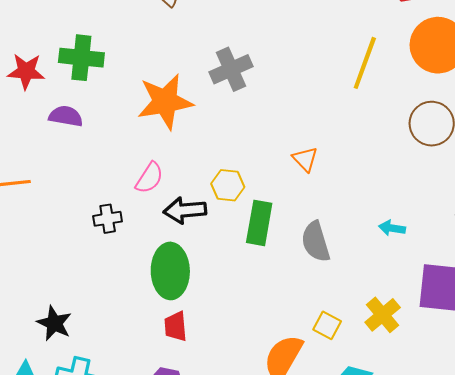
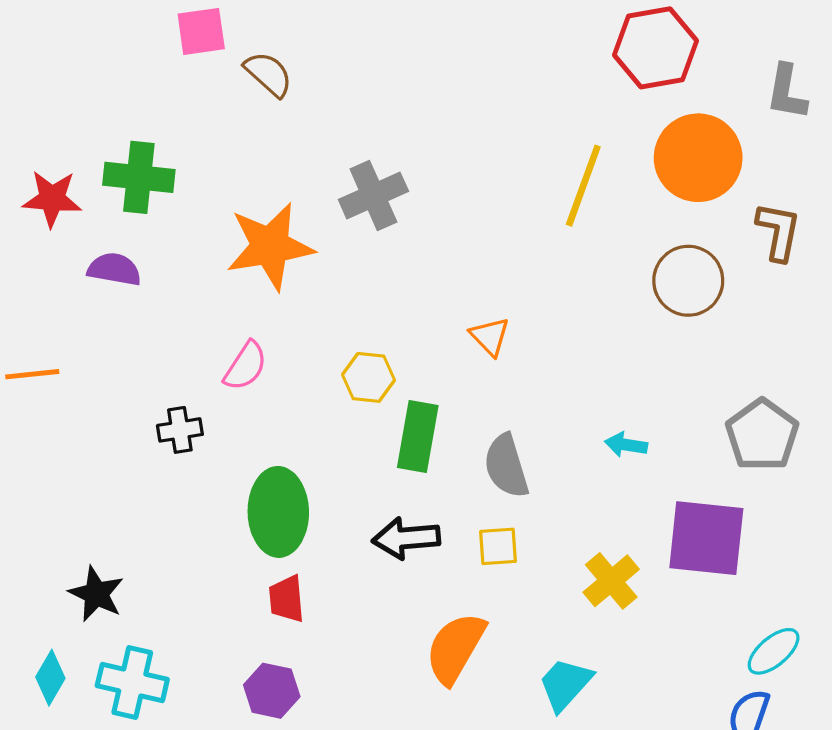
black arrow: (185, 210) -> (406, 538), moved
yellow square: (327, 325) -> (498, 546), moved, turned -32

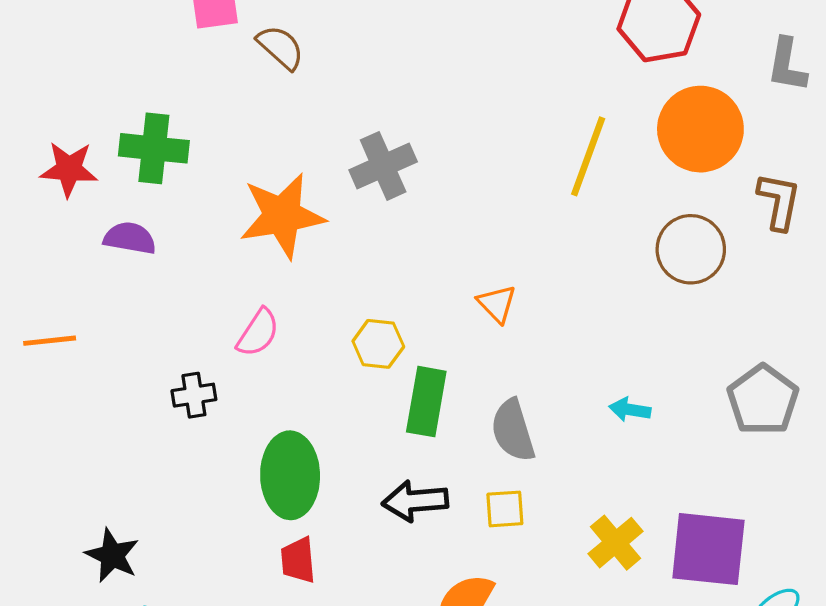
purple square: (706, 538) -> (708, 549), moved

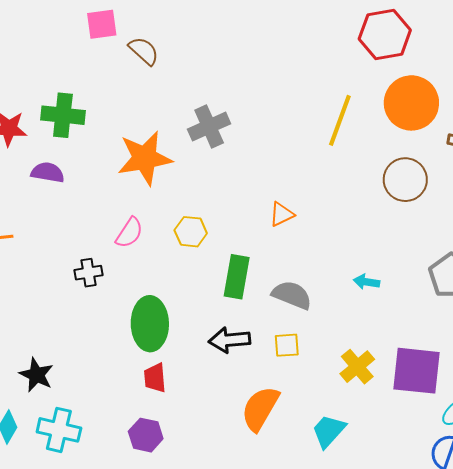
orange triangle: (497, 304) -> (282, 214), turned 48
yellow hexagon: (378, 344) -> (191, 232), moved
gray semicircle: (513, 430) -> (292, 295), turned 129

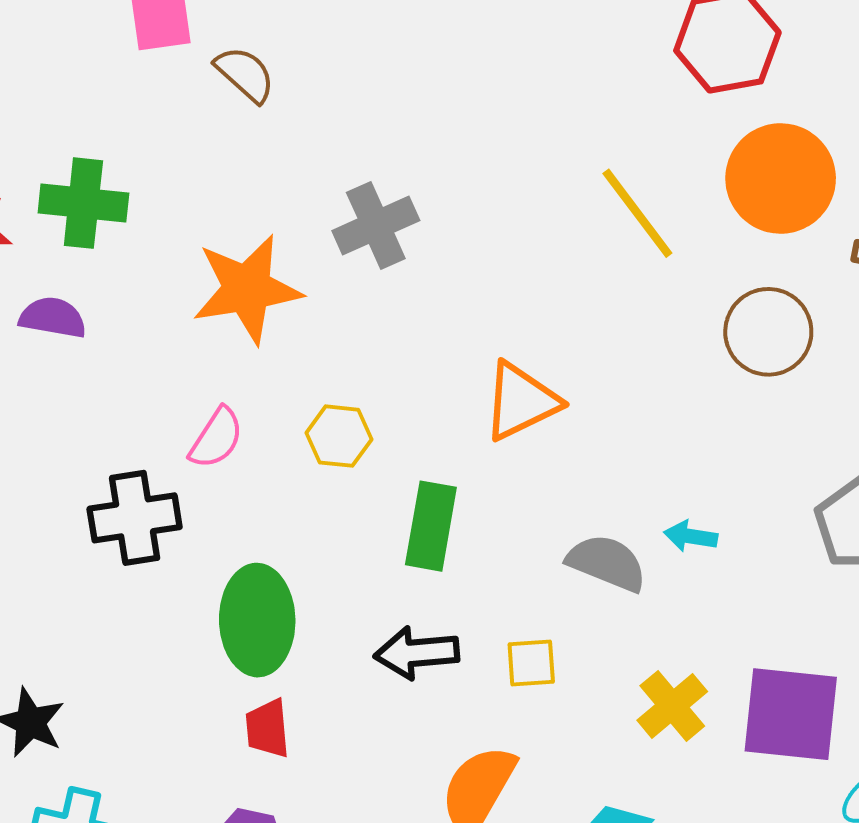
yellow line: (340, 120) -> (637, 213), turned -57
orange triangle: (282, 214) -> (521, 401), size x1.6
black cross: (89, 273) -> (135, 518), size x1.6
gray semicircle: (292, 295) -> (607, 563), moved

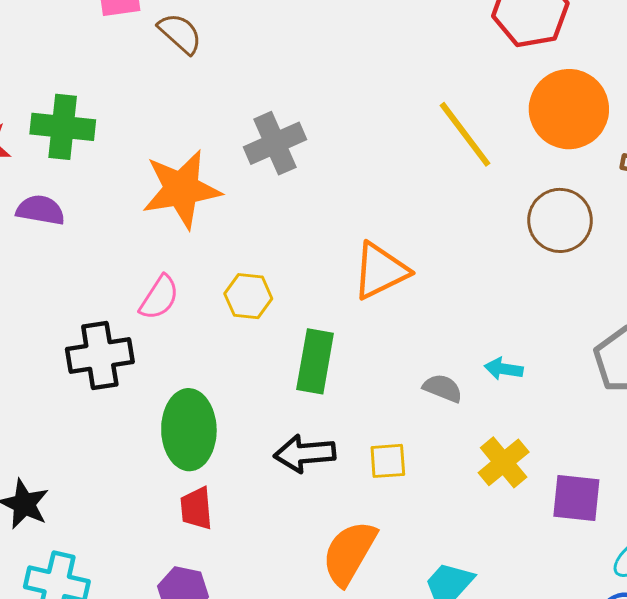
gray semicircle: (607, 563) -> (443, 388), size x0.7
yellow cross: (672, 706) -> (504, 462), moved
purple square: (791, 714) -> (576, 498), size x0.7

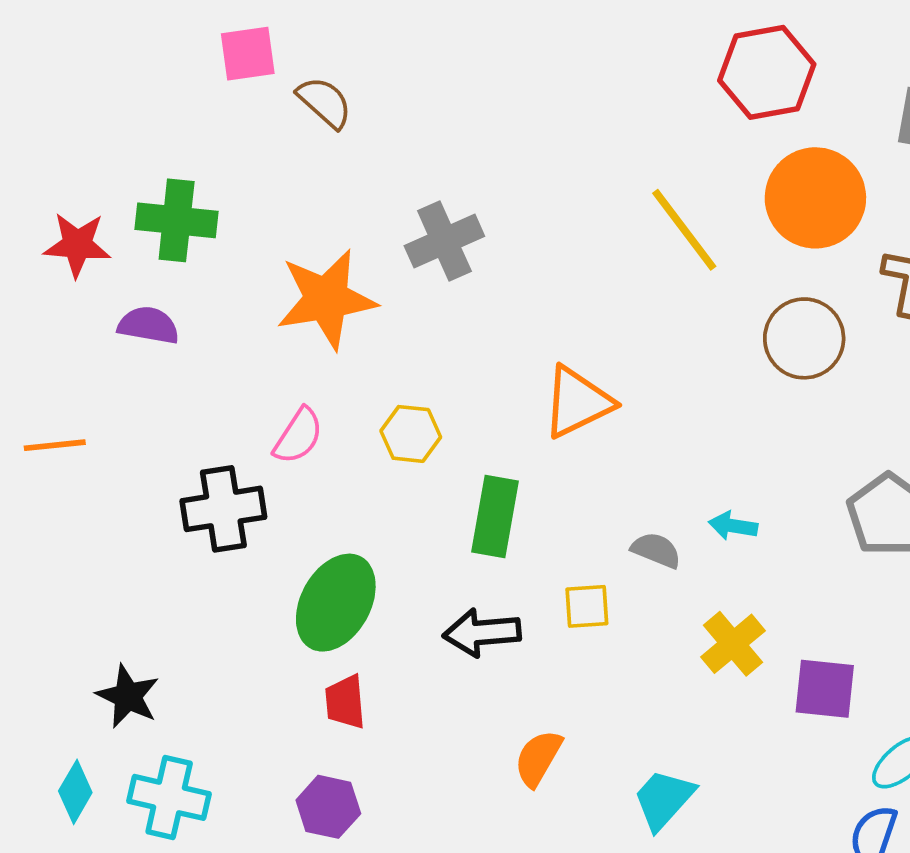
green ellipse: (189, 430) -> (336, 603), turned 30
yellow square: (388, 461) -> (587, 606), moved
orange semicircle: (349, 553) -> (538, 758), size x0.7

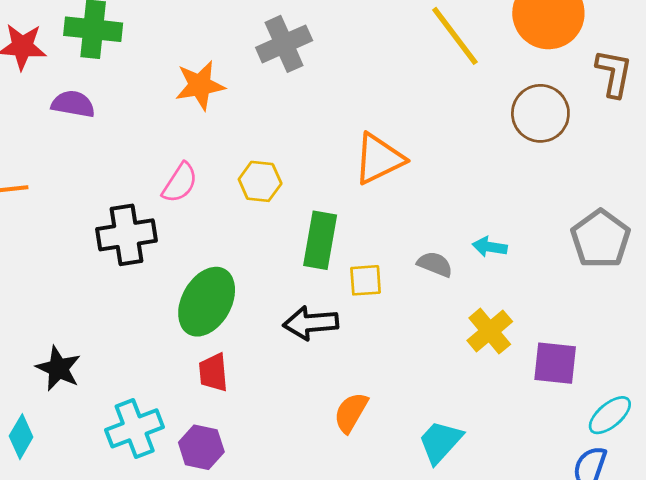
orange star: (326, 299) -> (200, 85), size x0.7
yellow square: (587, 606) -> (366, 280), moved
cyan cross: (169, 797) -> (135, 428), moved, turned -34

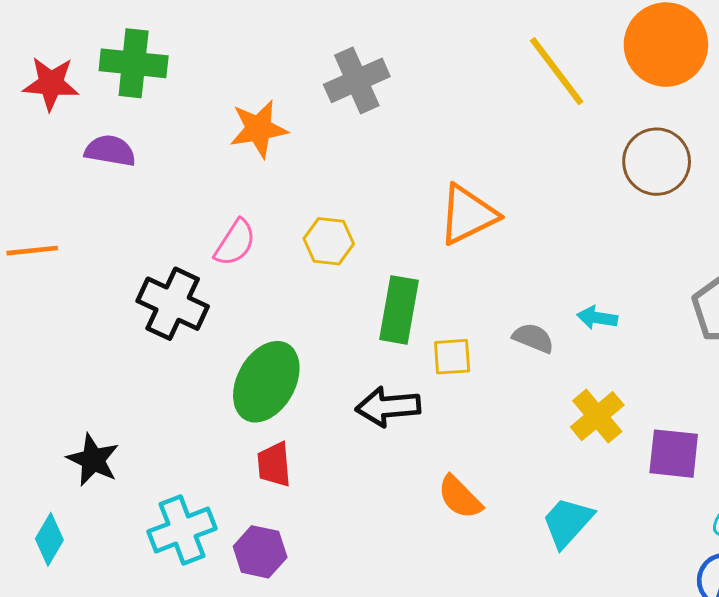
black cross: (126, 235) -> (173, 304), turned 34
orange semicircle: (351, 412) -> (460, 497), moved, turned -75
cyan trapezoid: (440, 442) -> (568, 522), moved

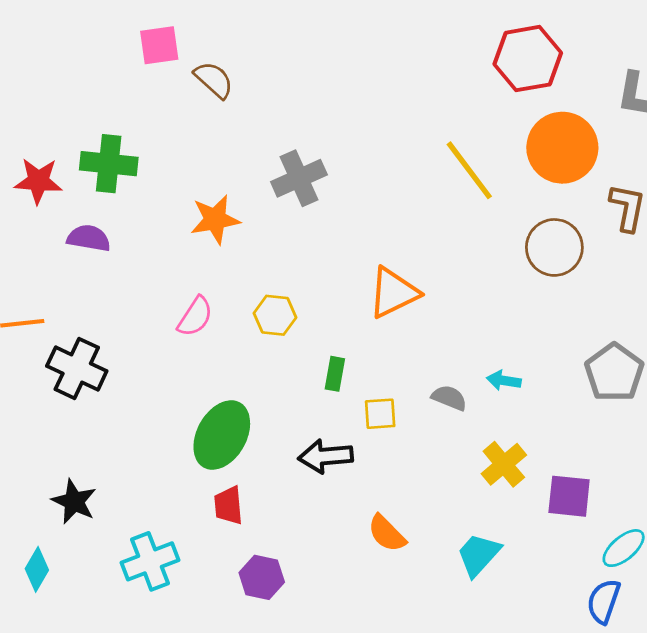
black cross: (173, 304) -> (77, 368), moved
green rectangle: (399, 310) -> (335, 374), size x0.6
purple hexagon: (260, 552) -> (262, 577), moved

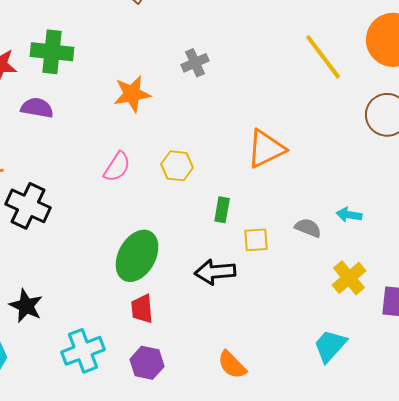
gray cross: (299, 178) -> (195, 63), size x0.7
orange semicircle: (387, 533) -> (232, 365), moved
purple hexagon: (262, 577) -> (147, 363), moved

